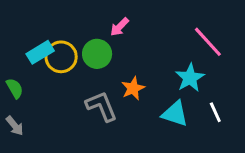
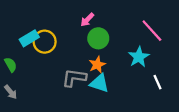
green circle: (97, 54) -> (98, 38), moved
gray L-shape: (102, 106) -> (74, 78), turned -60
cyan triangle: (175, 114) -> (99, 83), moved

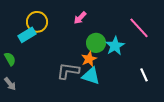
green circle: (98, 38) -> (96, 43), moved
yellow circle: (45, 42) -> (37, 22), moved
cyan star: (139, 57) -> (115, 46), moved

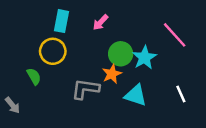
yellow circle: (37, 22) -> (53, 51), moved
cyan rectangle: (27, 35) -> (62, 21), moved, turned -48
green semicircle: (10, 59) -> (34, 76), moved
cyan triangle: (91, 76) -> (136, 95), moved

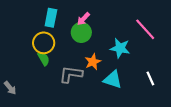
green circle: (121, 54) -> (81, 32), moved
cyan star: (144, 58) -> (120, 48), turned -30
green semicircle: (34, 76) -> (44, 59), moved

